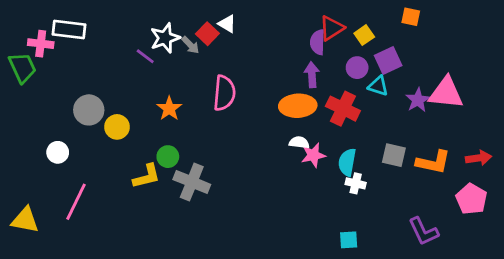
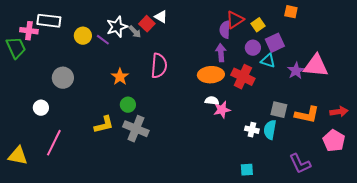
yellow circle: (117, 127) -> (83, 36), moved
green circle: (168, 157) -> (128, 105), moved
cyan semicircle: (347, 162) -> (270, 130), moved

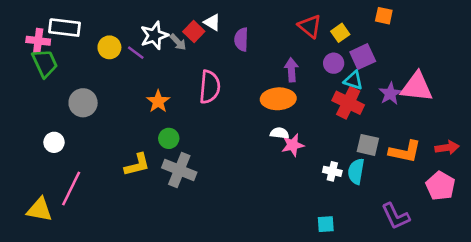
red triangle: (235, 20) -> (310, 26), turned -48
purple semicircle: (225, 30) -> (241, 39), moved
green trapezoid: (16, 48) -> (45, 63), moved
red cross: (243, 77) -> (348, 103), moved
yellow triangle: (18, 156) -> (39, 210), moved

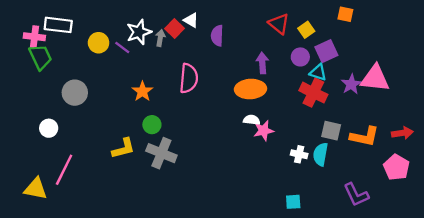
gray arrow: (178, 42) -> (160, 38), turned -126

